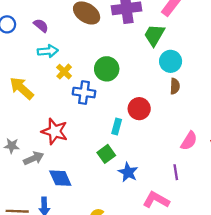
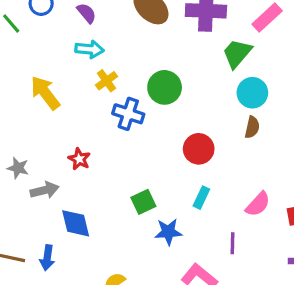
cyan rectangle: (117, 127) -> (201, 198), moved
red star: (55, 131) -> (79, 159), size x0.6
blue star: (128, 172) -> (168, 232), turned 30

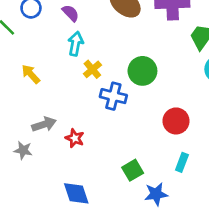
cyan arrow: (89, 49) -> (76, 44), turned -80
yellow arrow: (45, 93) -> (31, 74), moved, size x0.7
gray arrow: (45, 190) -> (44, 124), moved

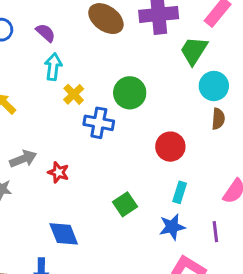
blue star: (156, 194) -> (172, 227), moved

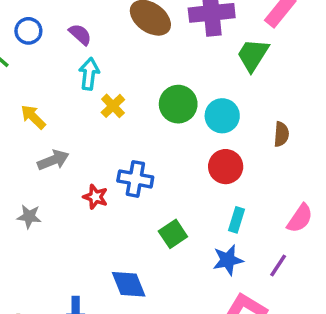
cyan circle: (214, 86) -> (222, 116), moved
blue cross: (99, 123) -> (135, 179), moved
gray arrow: (23, 159) -> (53, 160), moved
purple line: (215, 232) -> (278, 266), turned 40
blue diamond: (64, 234) -> (129, 284), moved

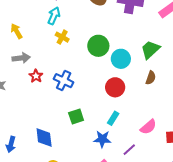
green trapezoid: (253, 55) -> (150, 50), moved
yellow cross: (113, 106) -> (62, 37), turned -32
red star: (95, 197) -> (36, 76), moved

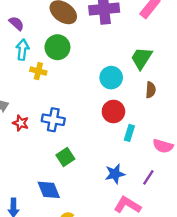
green circle: (98, 46) -> (57, 47), moved
green square: (76, 116) -> (65, 157), moved
cyan rectangle: (113, 118) -> (129, 133), moved
pink semicircle: (148, 127) -> (163, 146), turned 72

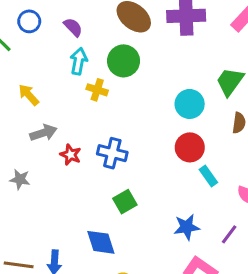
cyan rectangle: (129, 133) -> (208, 176), turned -56

